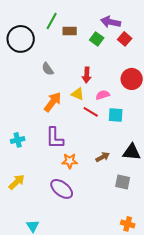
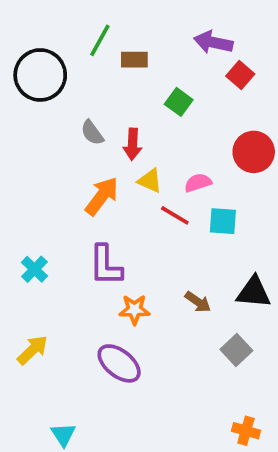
green square: (97, 39) -> (179, 102), moved
red arrow: (87, 75) -> (133, 144), moved
cyan cross: (18, 140) -> (34, 269), turned -32
brown arrow: (103, 157) -> (198, 302), turned 64
gray square: (123, 182) -> (236, 350), turned 35

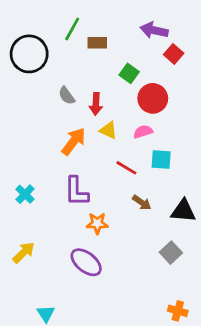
red circle: (254, 152) -> (153, 98), moved
red line: (175, 215) -> (126, 168), moved
brown arrow: (198, 302) -> (142, 203), moved

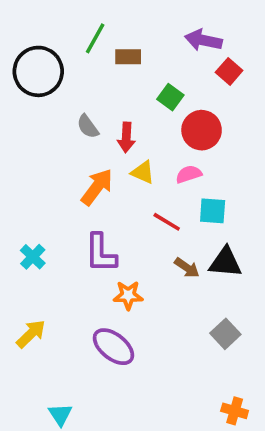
black triangle: (183, 211) -> (225, 262), moved

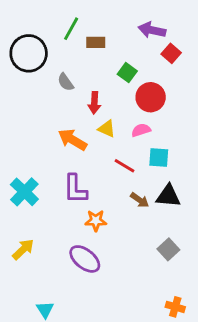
gray semicircle: (88, 126) -> (66, 82), moved
orange arrow: (97, 187) -> (72, 140), turned -96
cyan cross: (33, 257) -> (24, 192), size x1.5

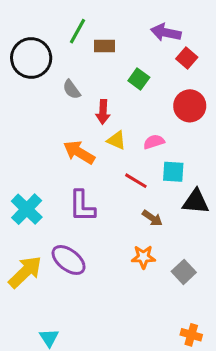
red circle: (151, 97) -> (190, 106), moved
black triangle: (168, 196) -> (196, 202), moved
orange star: (96, 221) -> (143, 257), moved
yellow arrow: (23, 249) -> (25, 272), size x1.4
purple ellipse: (85, 259) -> (69, 260), moved

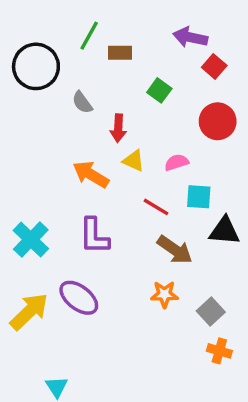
brown arrow: (152, 218) -> (175, 250), size x1.5
orange cross: (191, 335) -> (219, 351), moved

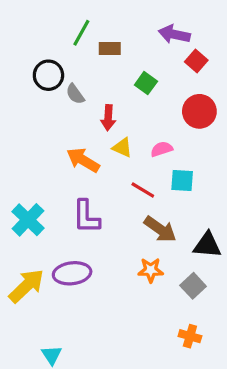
black circle: (36, 66) -> (48, 75), moved, size x0.7
black triangle: (224, 231) -> (207, 245), moved
purple ellipse: (79, 298) -> (72, 273), turned -45
orange cross: (219, 351) -> (190, 336), moved

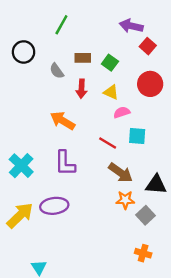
brown rectangle: (110, 48) -> (83, 58), moved
black circle: (48, 75) -> (24, 52), moved
yellow triangle: (122, 148) -> (111, 92), moved
orange star: (151, 270) -> (125, 200), moved

